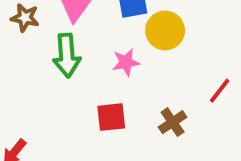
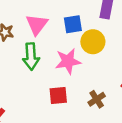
pink star: (126, 62) -> (68, 61), size x1.5

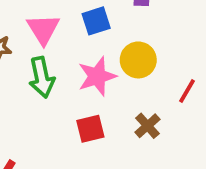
yellow circle: (93, 42) -> (138, 60), moved

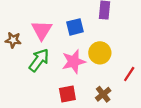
green arrow: (42, 77) -> (39, 60), turned -135

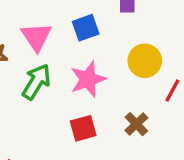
yellow circle: (100, 53) -> (145, 61), moved

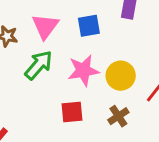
yellow circle: (145, 61) -> (121, 76), moved

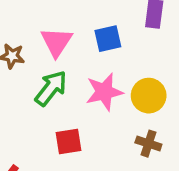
red square: (72, 112) -> (69, 142), moved
brown cross: (118, 116) -> (148, 144), turned -35

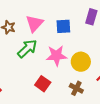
red square: (69, 142) -> (43, 84), moved, turned 35

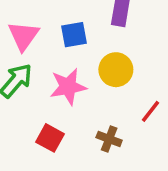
yellow circle: (81, 62) -> (116, 70), moved

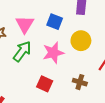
blue square: (74, 35) -> (55, 22), turned 35

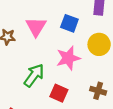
green arrow: (22, 51) -> (34, 75), moved

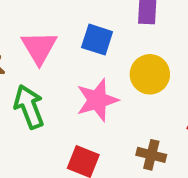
green arrow: (34, 75) -> (29, 107), moved, turned -55

